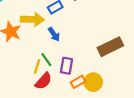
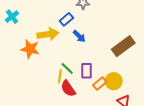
blue arrow: (54, 34) -> (79, 36), moved
red semicircle: (43, 81) -> (68, 89), turned 114

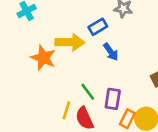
yellow line: (60, 76) -> (66, 110), moved
orange rectangle: (100, 83) -> (127, 119), turned -32

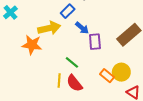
purple rectangle: (113, 99) -> (95, 42), moved
orange rectangle: (127, 119) -> (107, 76), turned -64

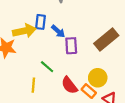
blue rectangle: (68, 11) -> (40, 22), moved, turned -40
orange rectangle: (107, 76) -> (89, 91), moved
red semicircle: (74, 83) -> (69, 85), moved

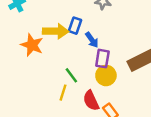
yellow circle: (98, 78) -> (106, 75), moved
yellow line: (33, 85) -> (63, 93), moved

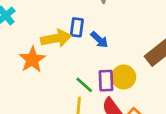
orange star: (32, 45) -> (32, 59), turned 30
purple rectangle: (102, 59) -> (106, 81), moved

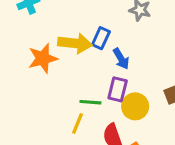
purple rectangle: (106, 81) -> (118, 89), moved
green line: (84, 85) -> (90, 102), turned -54

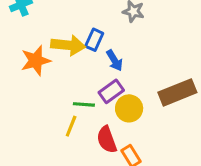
purple rectangle: (118, 89) -> (111, 91), turned 40

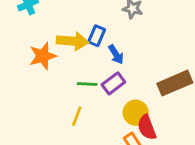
green line: (84, 104) -> (87, 84), moved
yellow circle: (129, 108) -> (136, 113), moved
red semicircle: (107, 140) -> (147, 127), moved

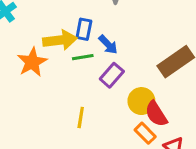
green line: (87, 84) -> (83, 57), moved

